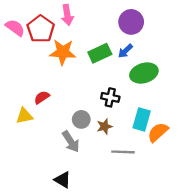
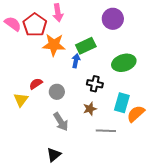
blue arrow: (125, 51) -> (76, 61), moved, turned 144
yellow triangle: (24, 116) -> (21, 100), turned -42
gray circle: (81, 119) -> (57, 92), moved
black triangle: (63, 180) -> (54, 155), turned 49

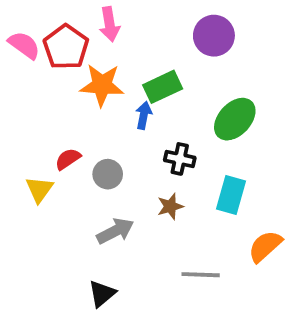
green ellipse: (124, 63) -> (235, 119), turned -30
orange semicircle: (136, 114) -> (265, 246), moved
gray arrow: (61, 122) -> (115, 231), turned -84
gray line: (106, 131) -> (201, 275), moved

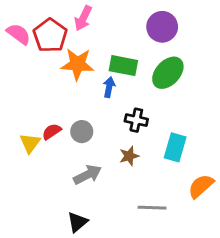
pink arrow: (110, 24) -> (83, 18), turned 35
green rectangle: (163, 87) -> (123, 66), turned 36
green ellipse: (235, 119) -> (168, 73), moved
red semicircle: (68, 159) -> (52, 132), moved

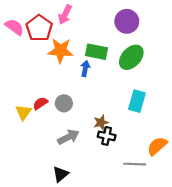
black cross: (136, 120) -> (107, 136), moved
cyan rectangle: (175, 147) -> (137, 101), moved
gray line: (152, 208) -> (135, 164), moved

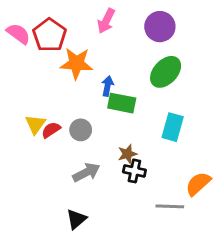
pink arrow: (65, 15) -> (106, 21), moved
green rectangle: (96, 52) -> (122, 103), moved
yellow triangle: (23, 112) -> (35, 124), moved

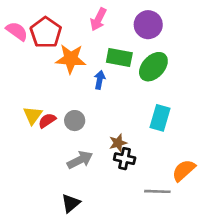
green rectangle: (122, 103) -> (119, 57), moved

